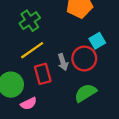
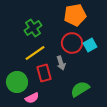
red circle: (84, 59) -> (72, 43), moved

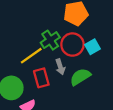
green cross: (33, 28) -> (50, 40), moved
green semicircle: (80, 89) -> (80, 77), moved

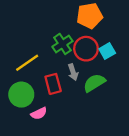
yellow line: (31, 56) -> (27, 63), moved

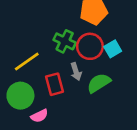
green cross: (62, 44) -> (65, 41), turned -30

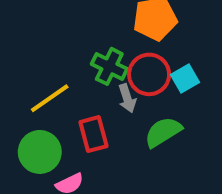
gray arrow: (76, 72) -> (127, 98), moved

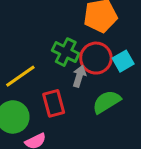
gray arrow: (127, 98) -> (79, 76), turned -145

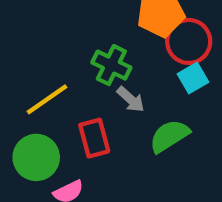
red circle: (96, 58) -> (189, 41), moved
gray arrow: (79, 76) -> (131, 99), turned 115

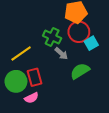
red circle: (189, 41) -> (79, 32), moved
red rectangle: (94, 138) -> (35, 77), moved

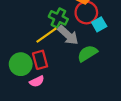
yellow line: (21, 53) -> (47, 35), moved
gray arrow: (61, 53) -> (68, 35), size x1.5

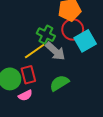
cyan square: (99, 24) -> (85, 41), size x1.5
green semicircle: (87, 53) -> (59, 83), moved

